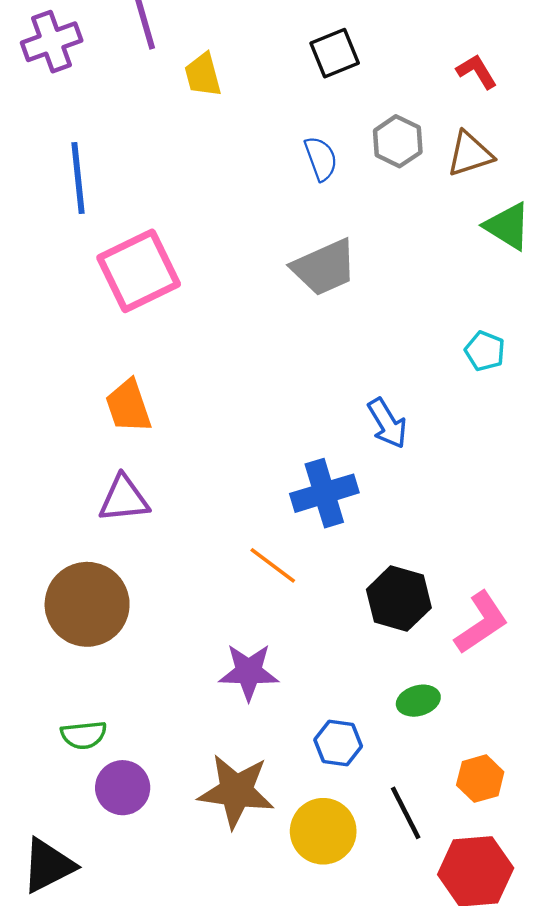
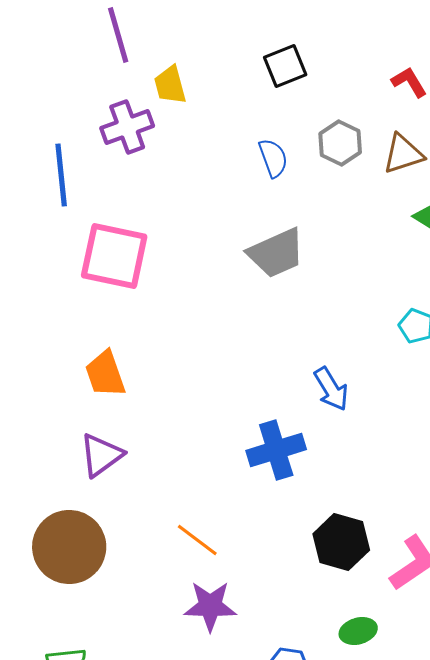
purple cross: (52, 42) -> (127, 127), moved
pink square: (139, 271) -> (114, 256), turned 38
purple triangle: (124, 499) -> (101, 455), turned -30
orange line: (273, 565) -> (197, 540), moved

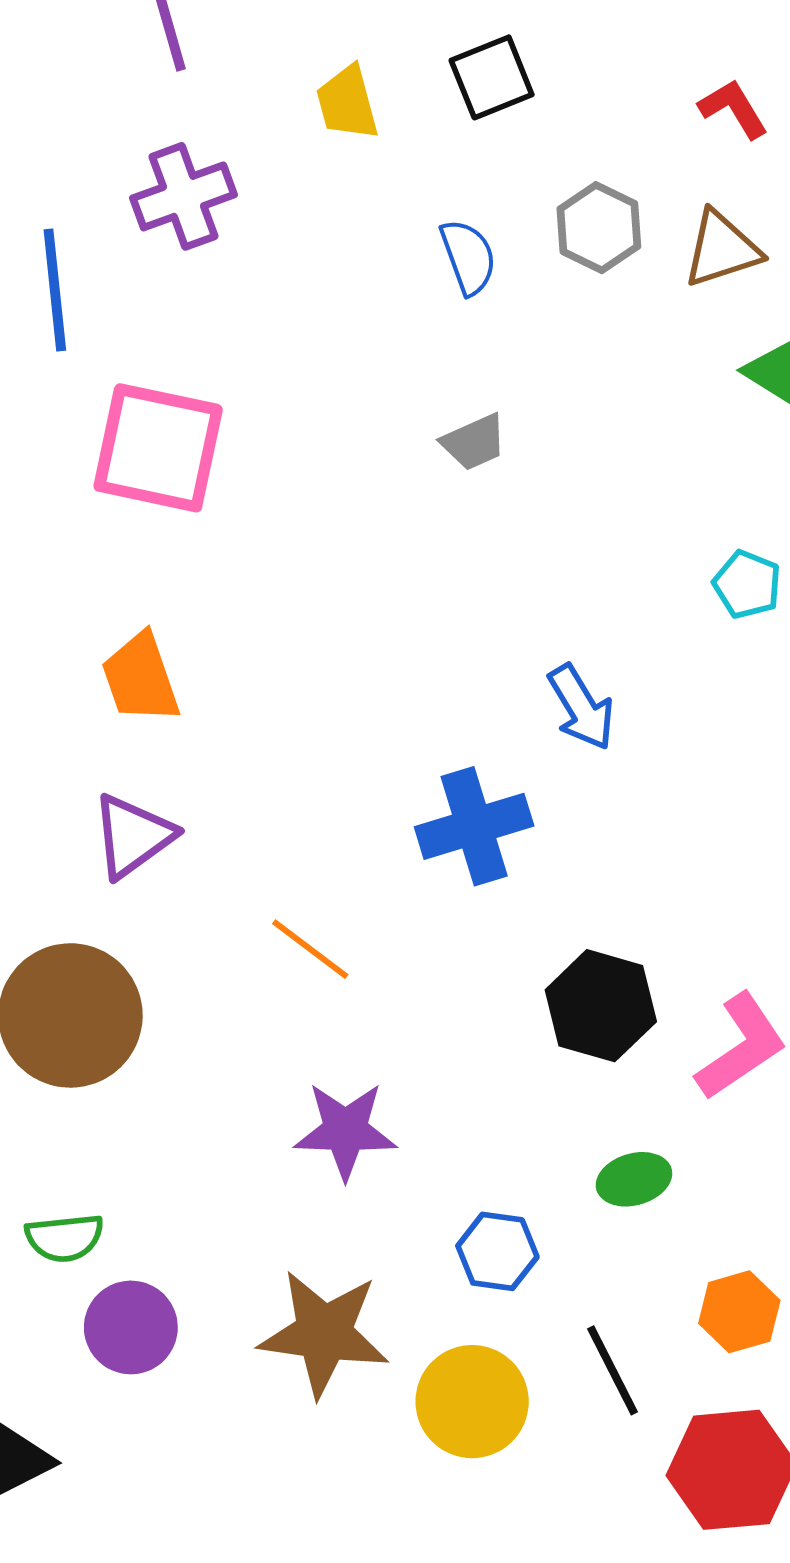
yellow trapezoid: (170, 85) -> (347, 103), moved
gray trapezoid: (276, 253) -> (474, 442), size x0.6
orange line: (197, 540) -> (310, 949), moved

